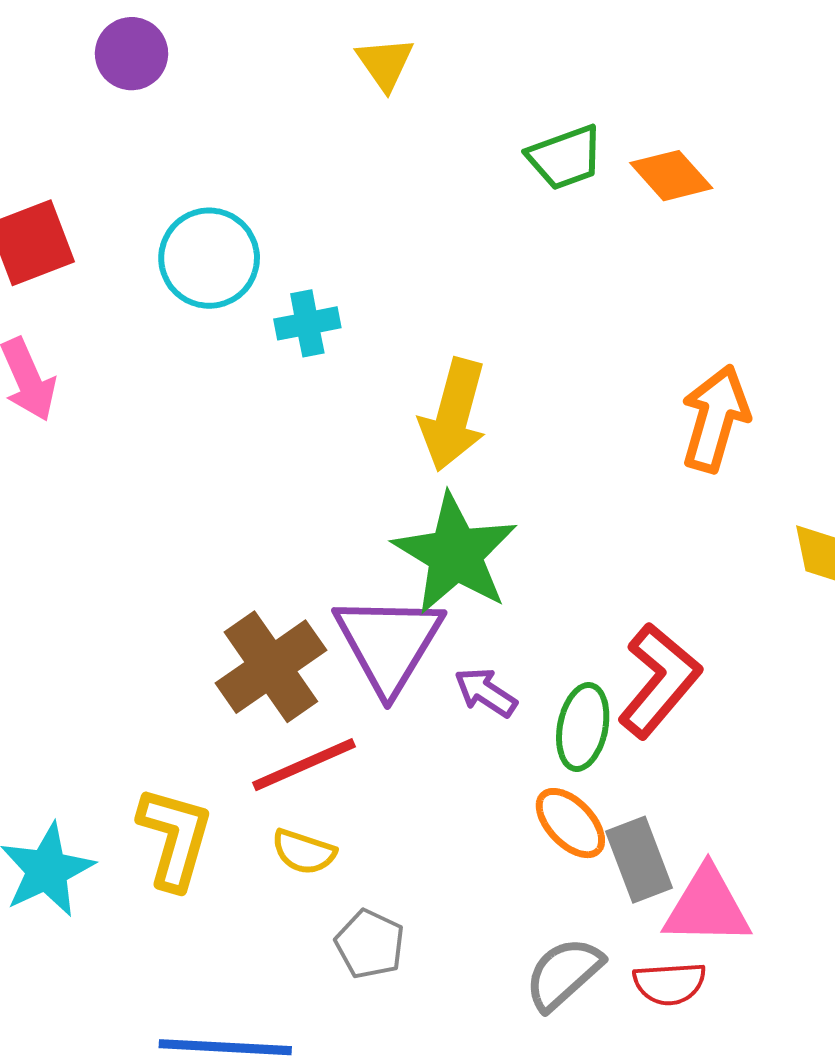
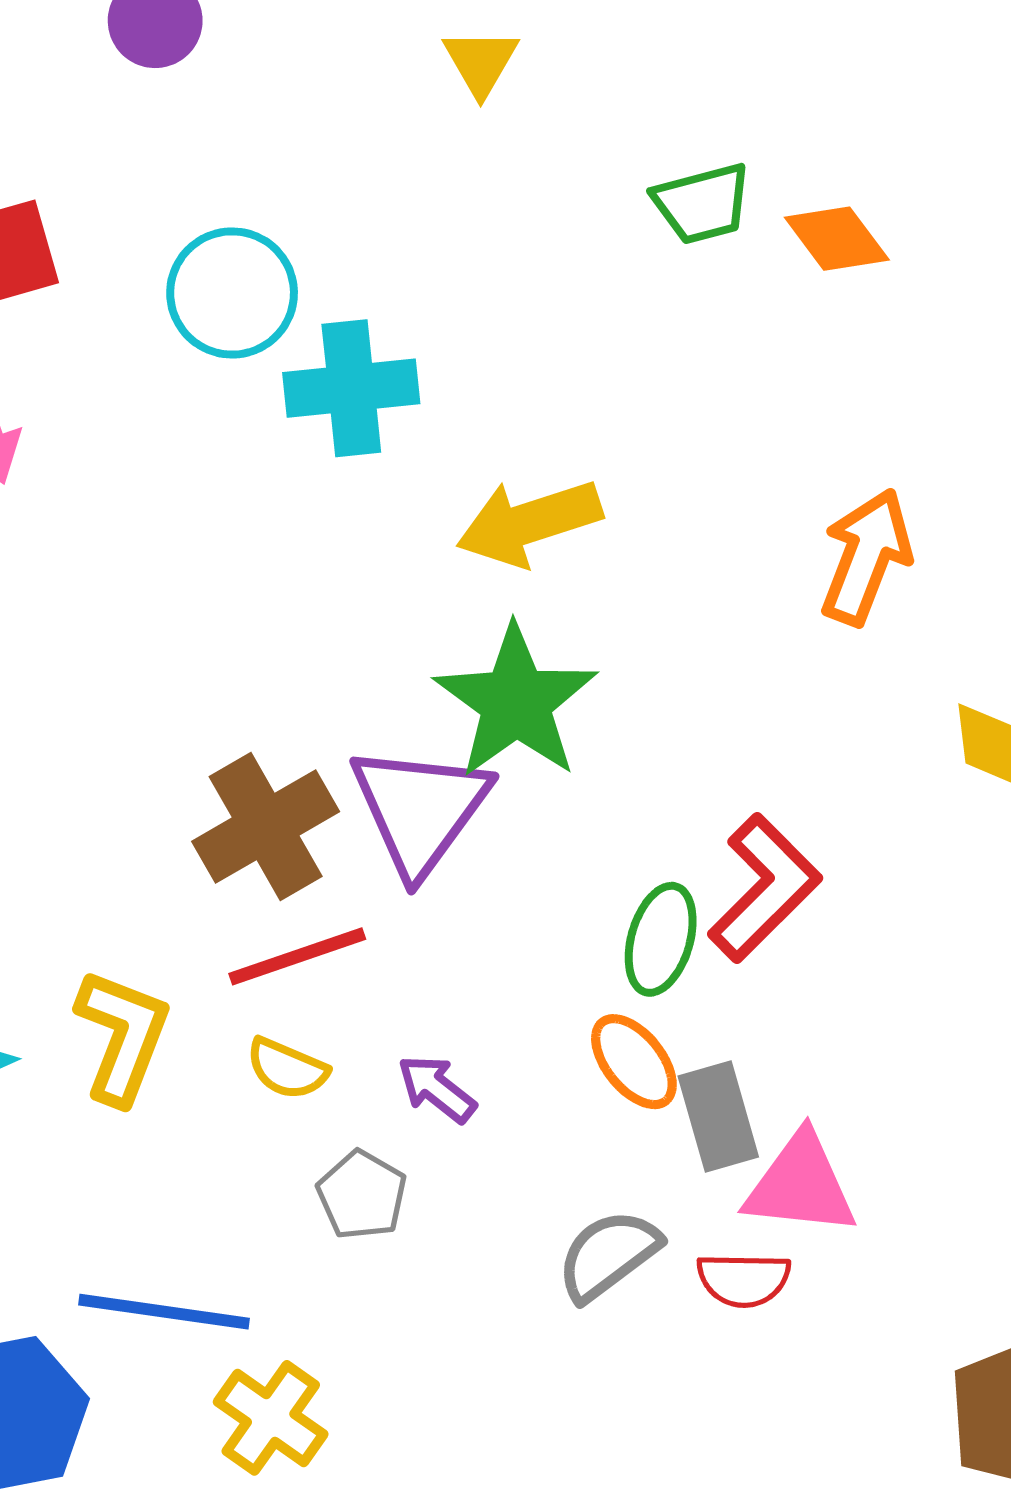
cyan cross: (307, 323) -> (351, 388), size x1.6
yellow arrow: (453, 415) -> (529, 523), turned 52
purple arrow: (486, 692) -> (437, 1089), moved

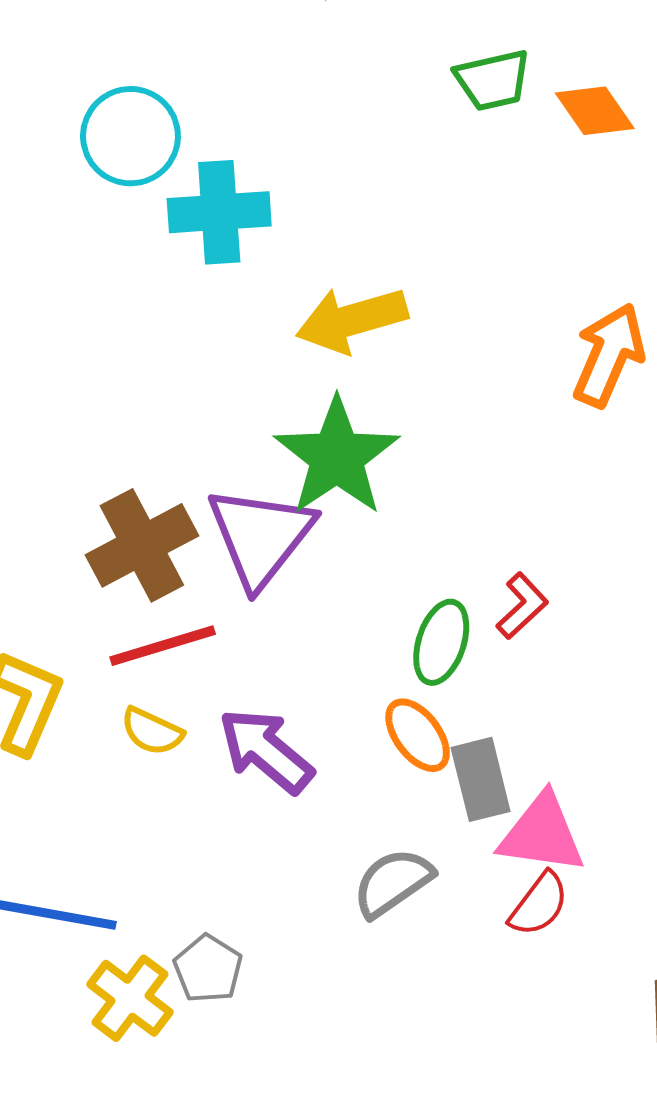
red L-shape: (765, 888) -> (522, 606), size x0.6
purple arrow: (437, 1089) -> (266, 751), size x1.6
gray pentagon: (362, 1195) -> (208, 969), moved
red semicircle: (744, 1280) -> (539, 904), moved, turned -56

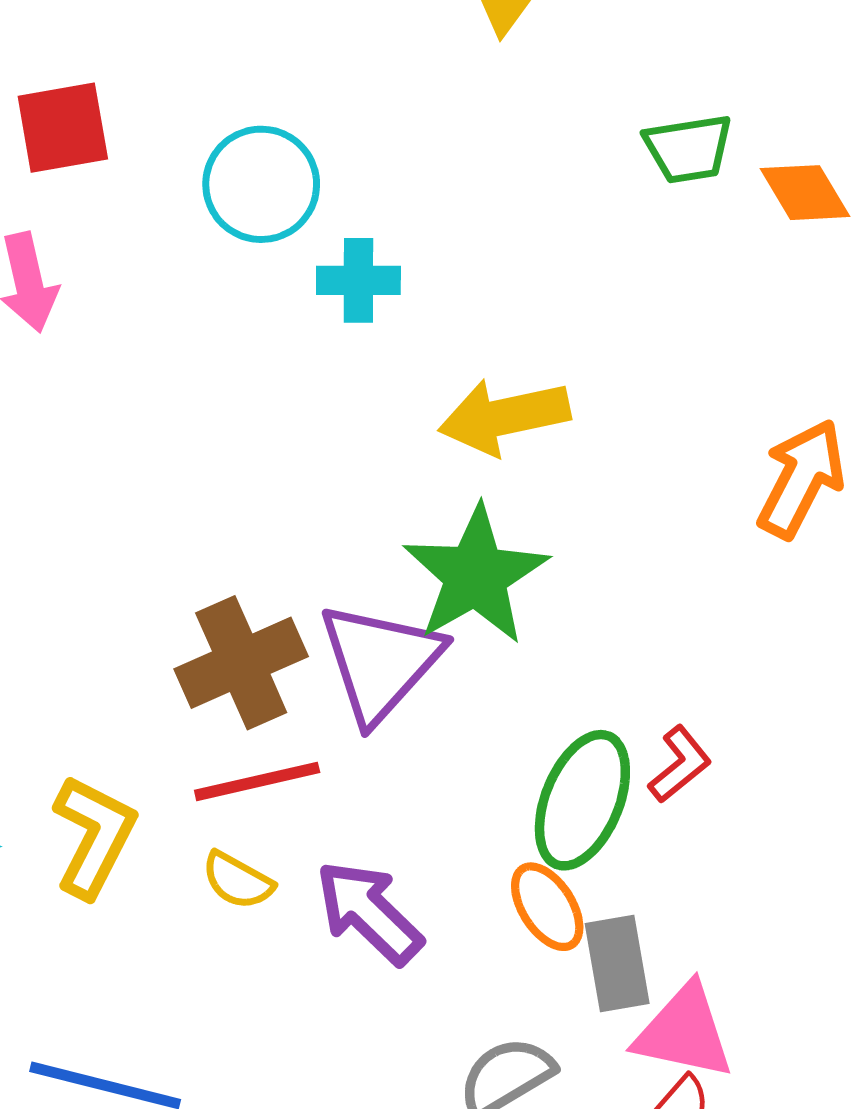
cyan cross: (219, 212) -> (358, 280), size x0.7
green ellipse: (441, 642) -> (582, 800), size x1.4

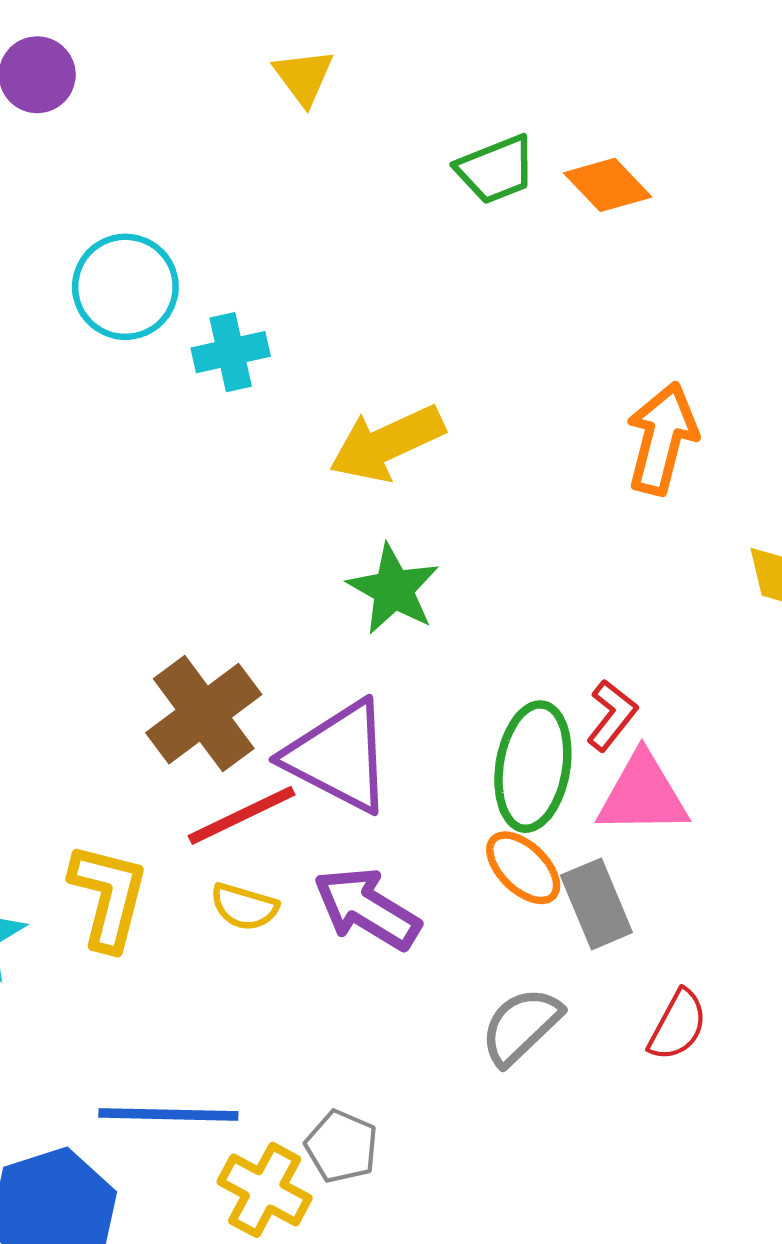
green star: (476, 575) -> (393, 589), size x0.7
purple triangle: (380, 662) -> (339, 757), moved, turned -32
pink triangle: (684, 1032) -> (643, 794), moved

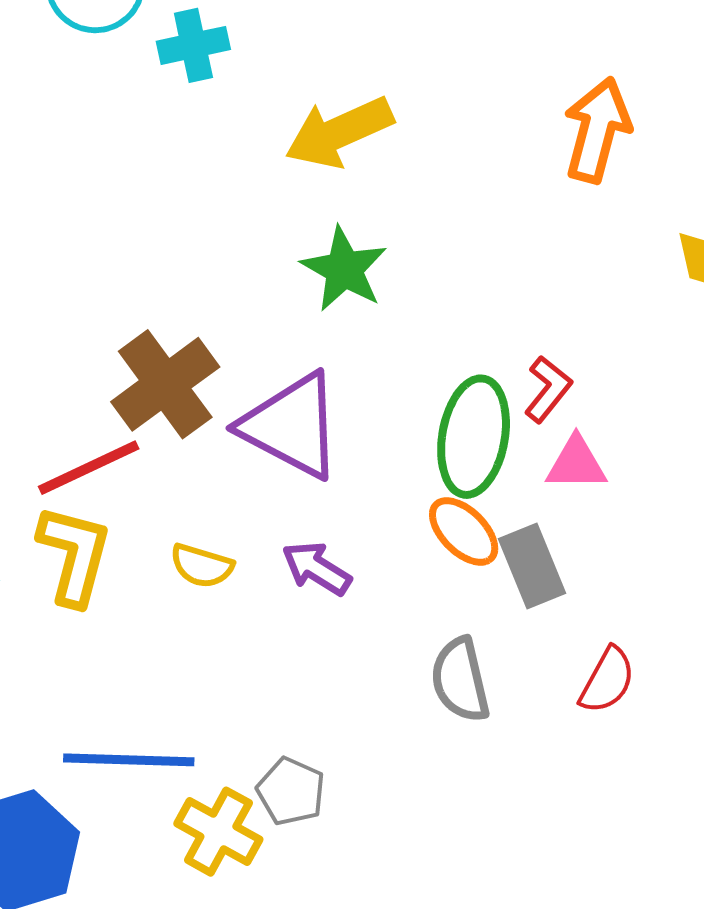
pink triangle: (643, 794) -> (576, 464), size x0.7
red line: (242, 815) -> (89, 468), moved
purple arrow: (367, 909) -> (317, 568), size x0.7
gray semicircle: (521, 1026) -> (460, 680), turned -60

